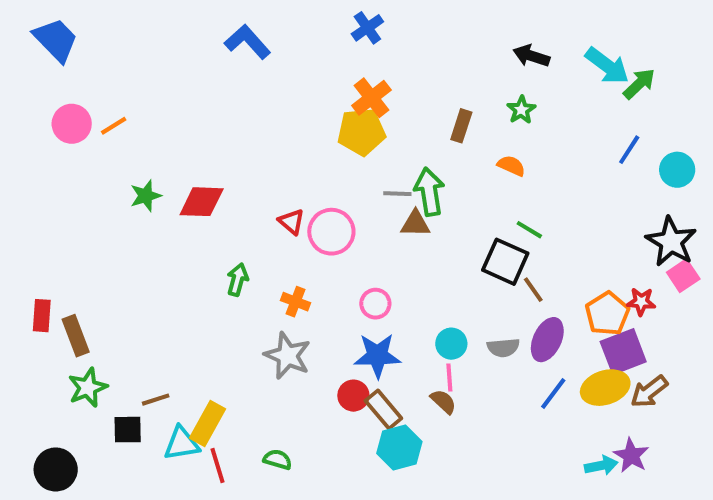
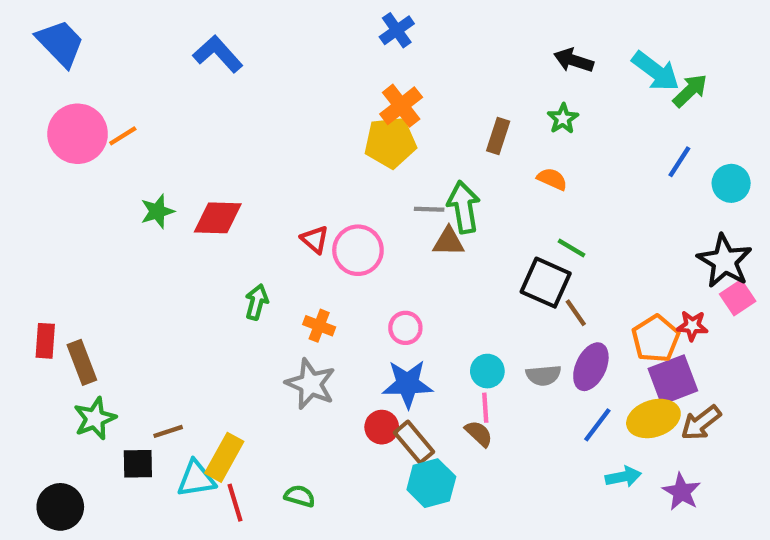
blue L-shape: (248, 42) -> (218, 54), moved
pink circle: (72, 124) -> (78, 134), size x1.4
cyan arrow: (601, 465) -> (623, 477), moved

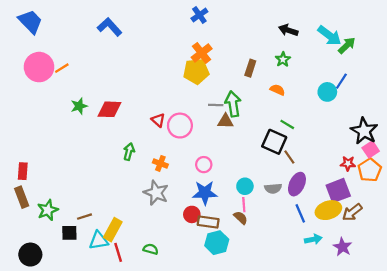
cyan circle: (731, 183) -> (327, 92), moved
orange pentagon: (656, 339) -> (370, 170), moved
brown rectangle: (82, 362) -> (22, 197), moved
blue line: (597, 425) -> (300, 213), turned -60
brown rectangle: (414, 442) -> (208, 222), turned -42

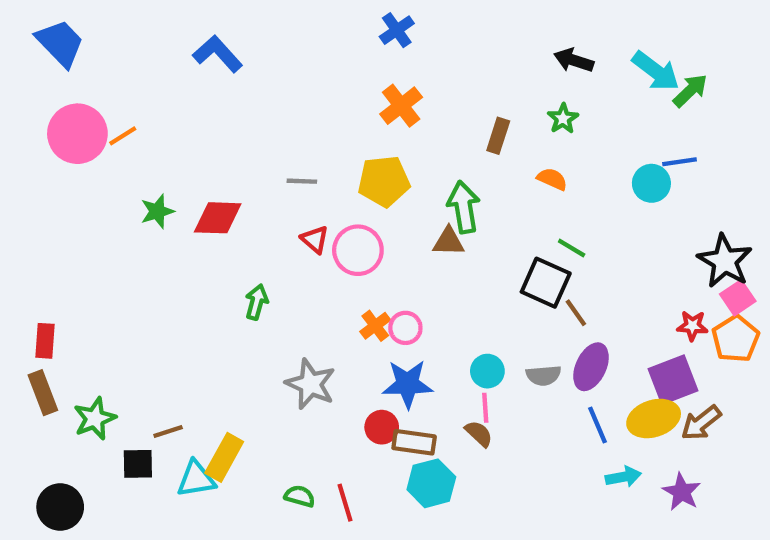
yellow pentagon: (196, 71) -> (384, 181), moved
blue line: (341, 81) -> (679, 162), turned 49
gray line: (216, 105) -> (302, 181), moved
orange cross: (160, 163) -> (375, 326), moved, turned 32
red line: (118, 252) -> (345, 503), moved

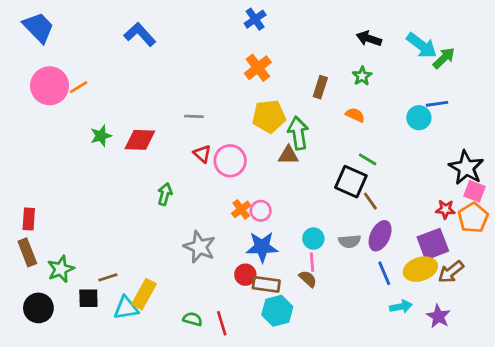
yellow pentagon: (384, 181) -> (269, 116), moved
pink square: (738, 298) -> (474, 191), turned -35
black circle: (60, 507) -> (38, 308), moved

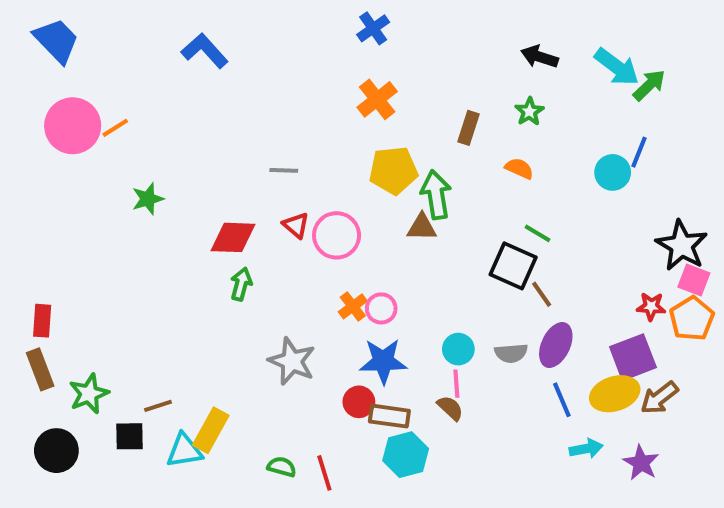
blue line: (437, 104) -> (639, 152), turned -60
red diamond: (140, 140) -> (233, 237), moved

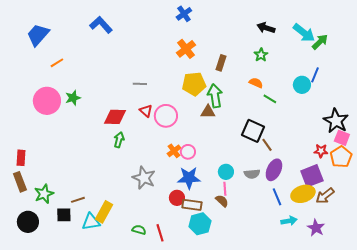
blue trapezoid: (56, 41) -> (38, 35), moved, turned -95
pink circle: (73, 126) -> (47, 101), moved
brown rectangle: (468, 128) -> (221, 63), moved
green line: (538, 233) -> (270, 99), moved

